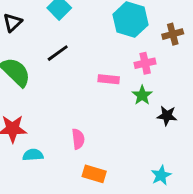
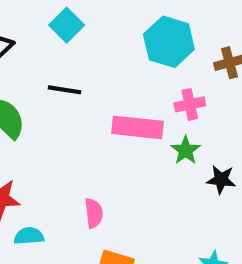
black line: (58, 53) -> (64, 90), turned 45
pink rectangle: (109, 79) -> (138, 127), size x1.6

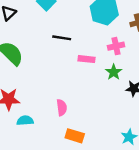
black line: (64, 90) -> (62, 38), moved
pink rectangle: (138, 127) -> (87, 59), size x0.6

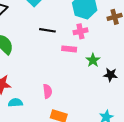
pink cross: (116, 46) -> (80, 31), moved

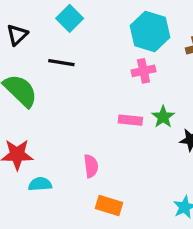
black line: (47, 30) -> (61, 63), moved
pink rectangle: (69, 49) -> (130, 120), moved

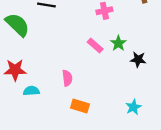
pink rectangle: (130, 120) -> (95, 46), turned 35

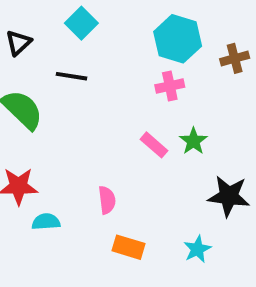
black star: (138, 60) -> (229, 196), moved, size x1.5
cyan star: (133, 107) -> (197, 249), moved

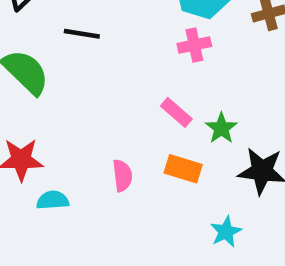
green star: (193, 141) -> (221, 128), moved
orange rectangle: (129, 247) -> (183, 169), moved

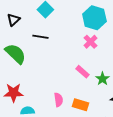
pink cross: (194, 45) -> (90, 42), turned -32
orange rectangle: (183, 169) -> (80, 105), moved

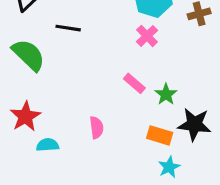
red star: (13, 93) -> (25, 116), turned -30
orange rectangle: (80, 105) -> (160, 135), moved

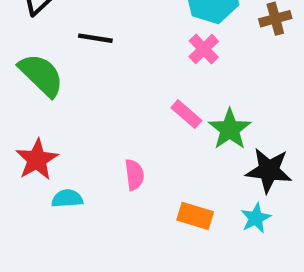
green star: (166, 94) -> (230, 129), size x1.4
orange rectangle: (160, 135) -> (195, 216), moved
cyan star: (169, 167) -> (256, 218), moved

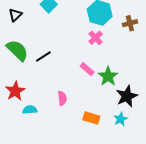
black line: (95, 38) -> (43, 57), moved, turned -42
black star: (269, 170) -> (127, 96), turned -30

